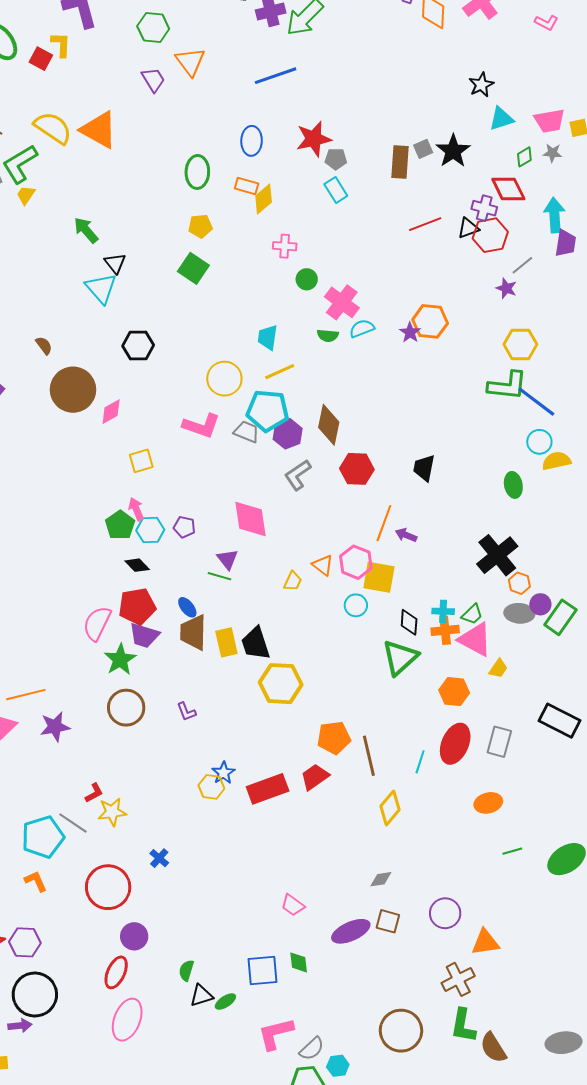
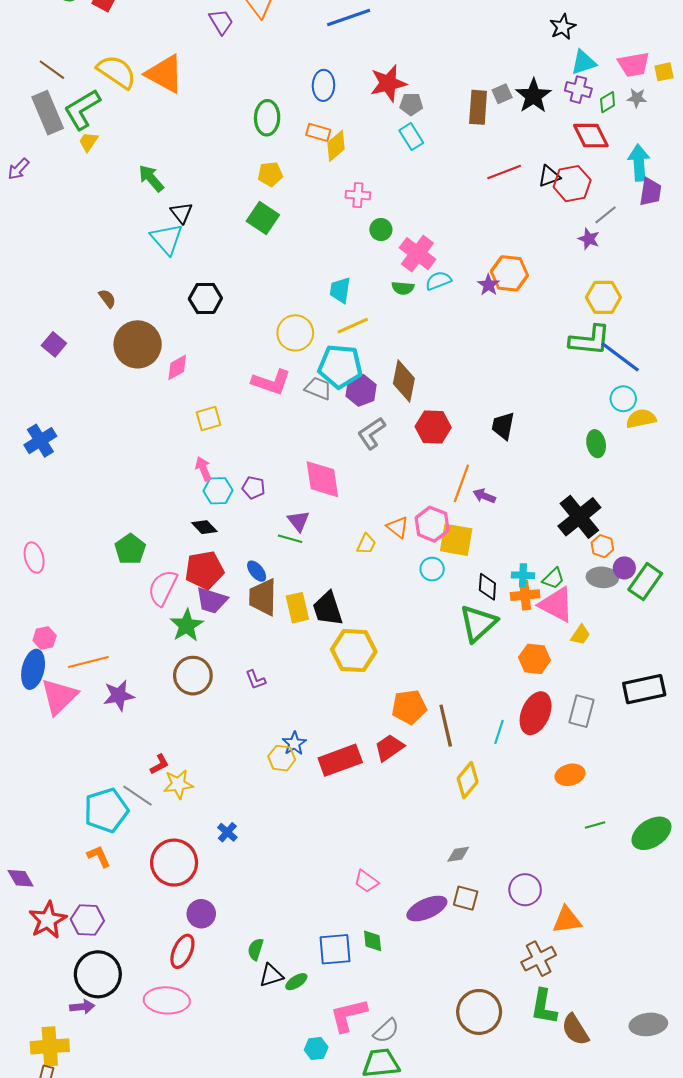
purple cross: (484, 208) -> (578, 90), moved
green pentagon: (120, 525) -> (130, 549), moved
black rectangle: (559, 721) -> (644, 689), turned -39
pink ellipse: (127, 1020) -> (167, 1000), moved, turned 72
cyan hexagon: (338, 1066) -> (316, 1048), moved

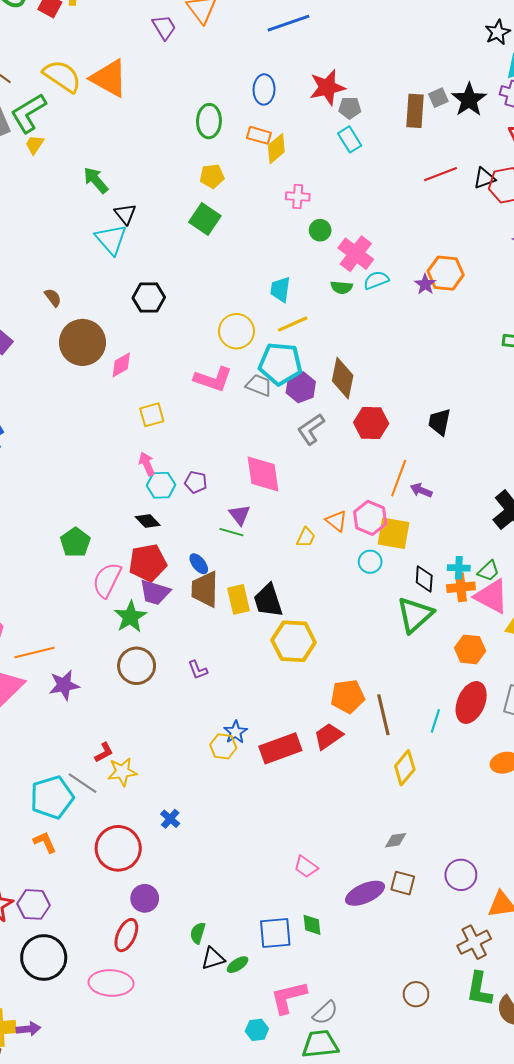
purple arrow: (82, 1007) -> (28, 1029), moved
brown circle: (479, 1012) -> (416, 994), size x0.6

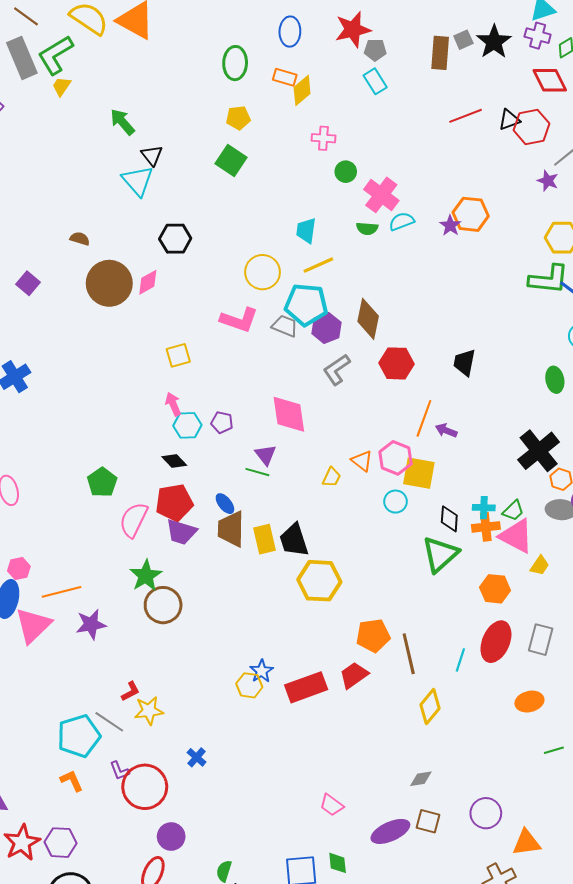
brown semicircle: (53, 298) -> (80, 239), turned -36
pink diamond: (121, 365) -> (148, 282), moved
green star: (130, 617) -> (146, 576), moved
purple L-shape: (198, 670) -> (119, 771), moved

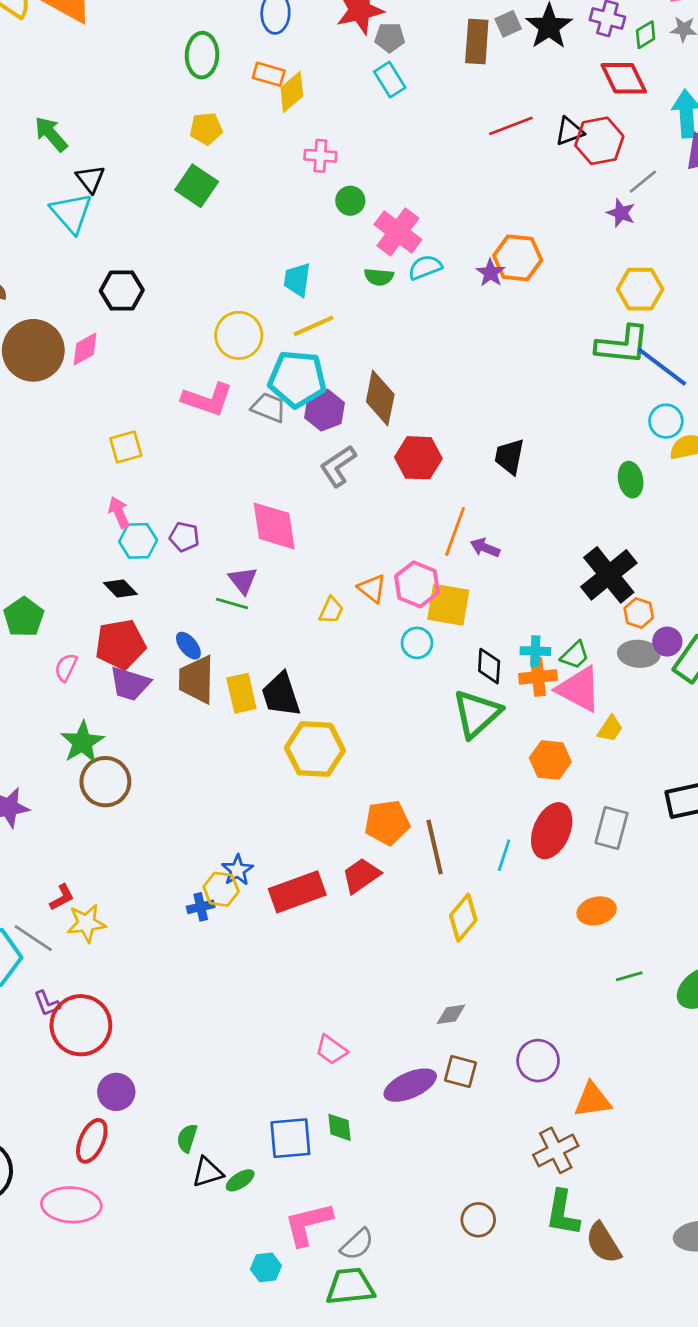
pink semicircle: (134, 520) -> (66, 667), size x0.6
blue cross: (197, 757) -> (201, 907), moved, turned 36

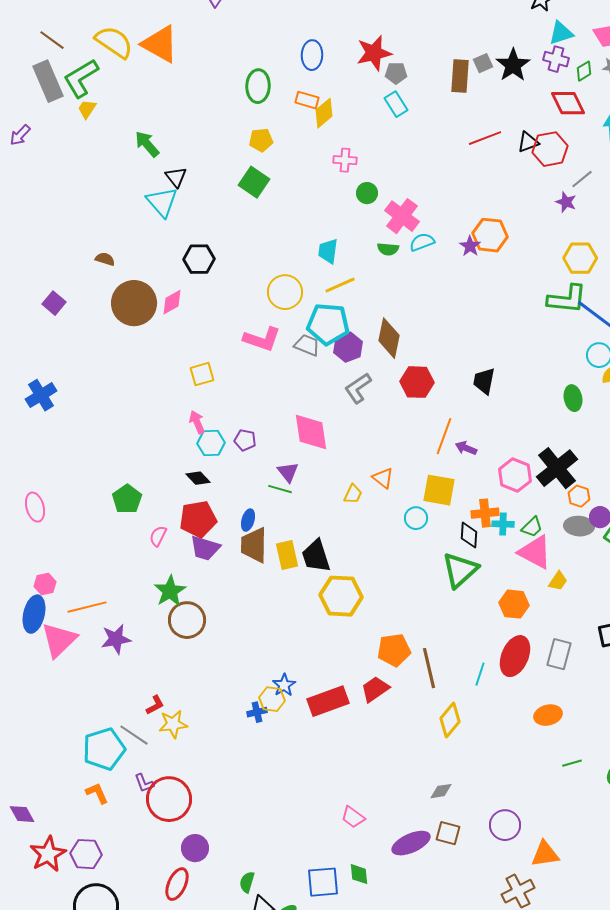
pink hexagon: (417, 584) -> (515, 475), moved
blue ellipse: (188, 646) -> (248, 520), turned 55
orange cross: (538, 677) -> (485, 513), moved

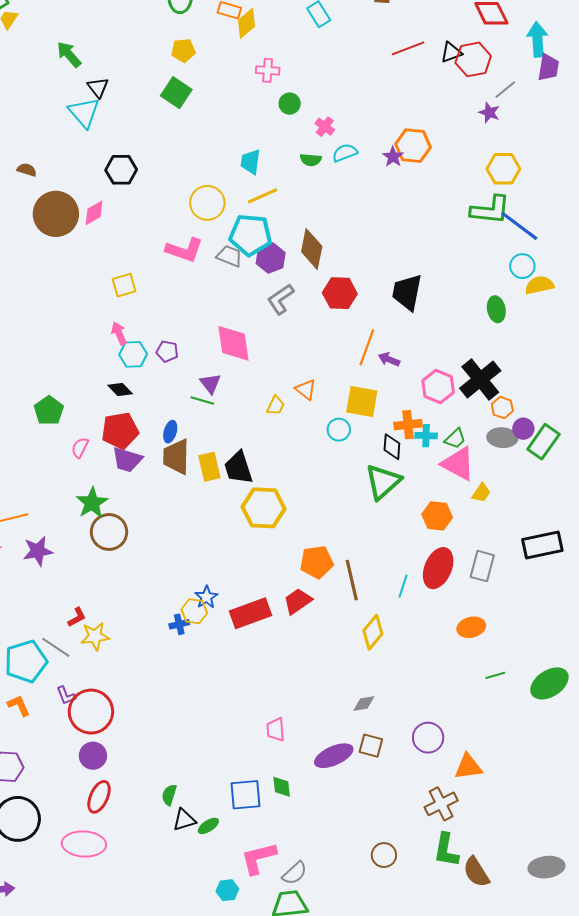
pink cross: (402, 216) -> (325, 127), size x0.6
black trapezoid: (484, 381) -> (407, 292), size x1.4
pink trapezoid: (353, 817) -> (276, 730), turned 50
purple circle: (195, 848) -> (93, 756), moved

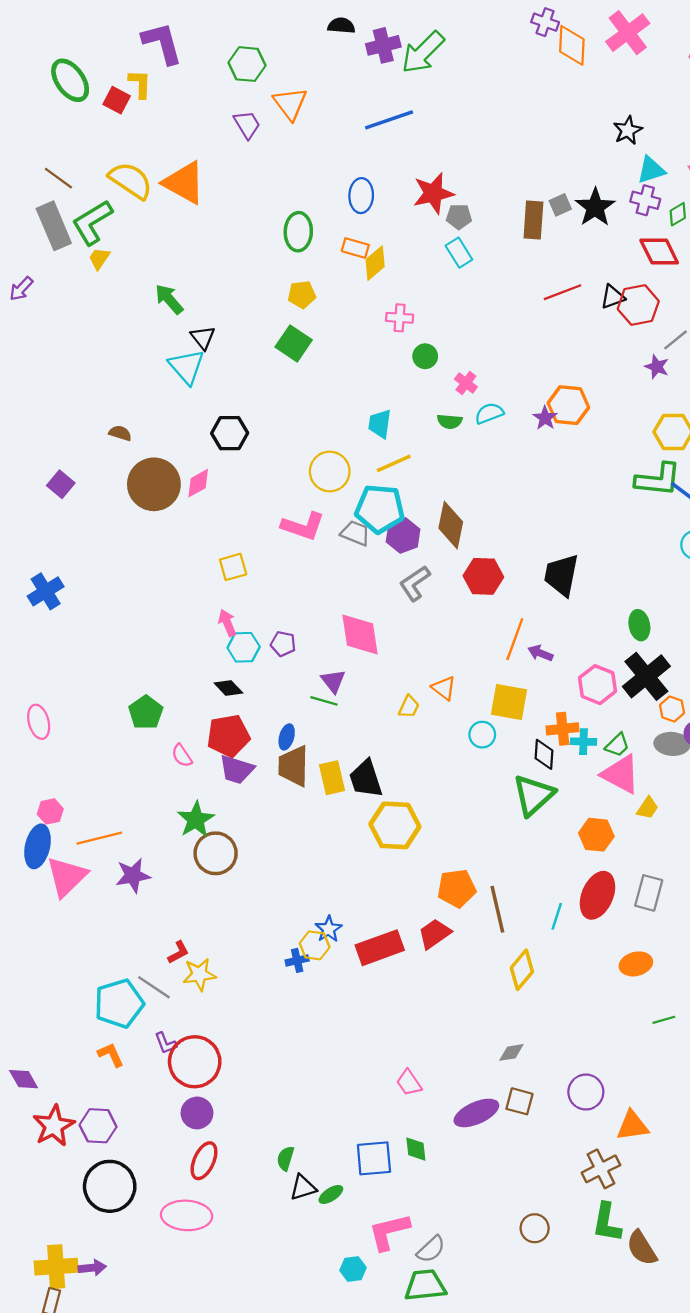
green ellipse: (496, 309) -> (639, 625), moved
pink semicircle: (80, 448) -> (182, 756), turned -60
pink trapezoid: (276, 730) -> (409, 1083), turned -30

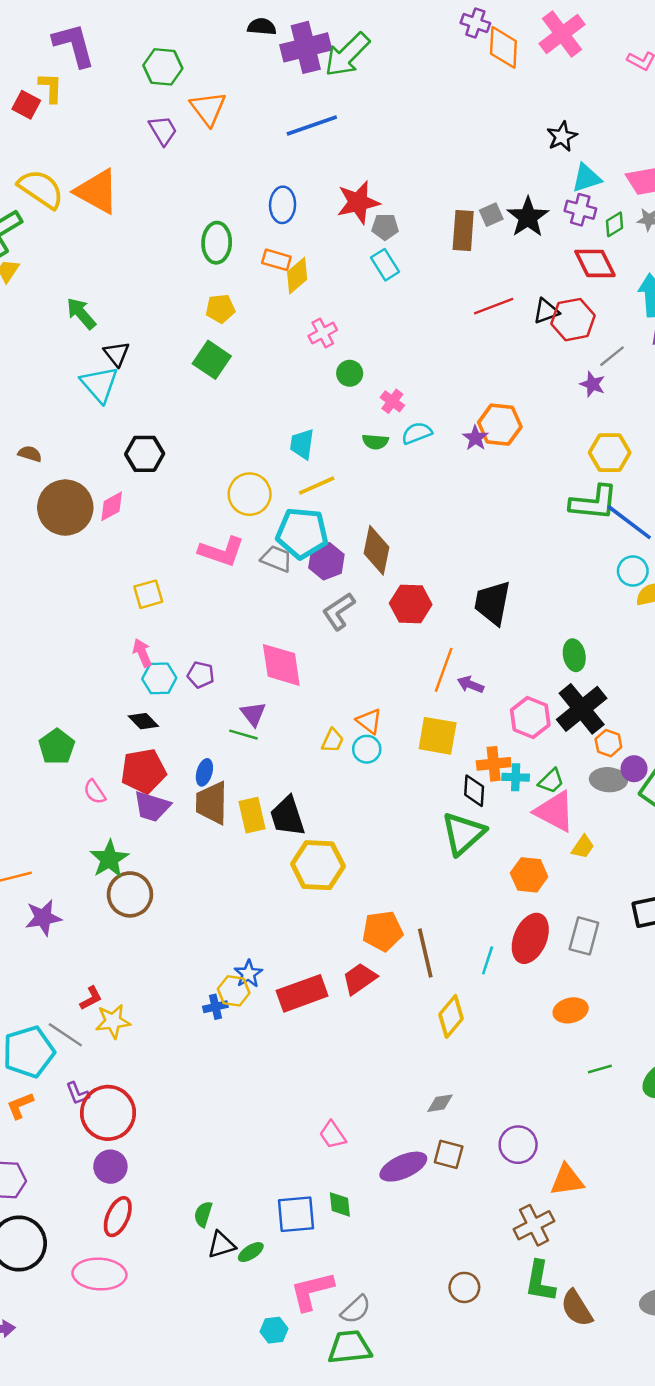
purple cross: (383, 45) -> (306, 47), size x1.4
pink cross: (400, 318) -> (323, 333), turned -32
cyan circle: (482, 735) -> (367, 749), moved
orange L-shape: (111, 1055) -> (20, 1106), turned -88

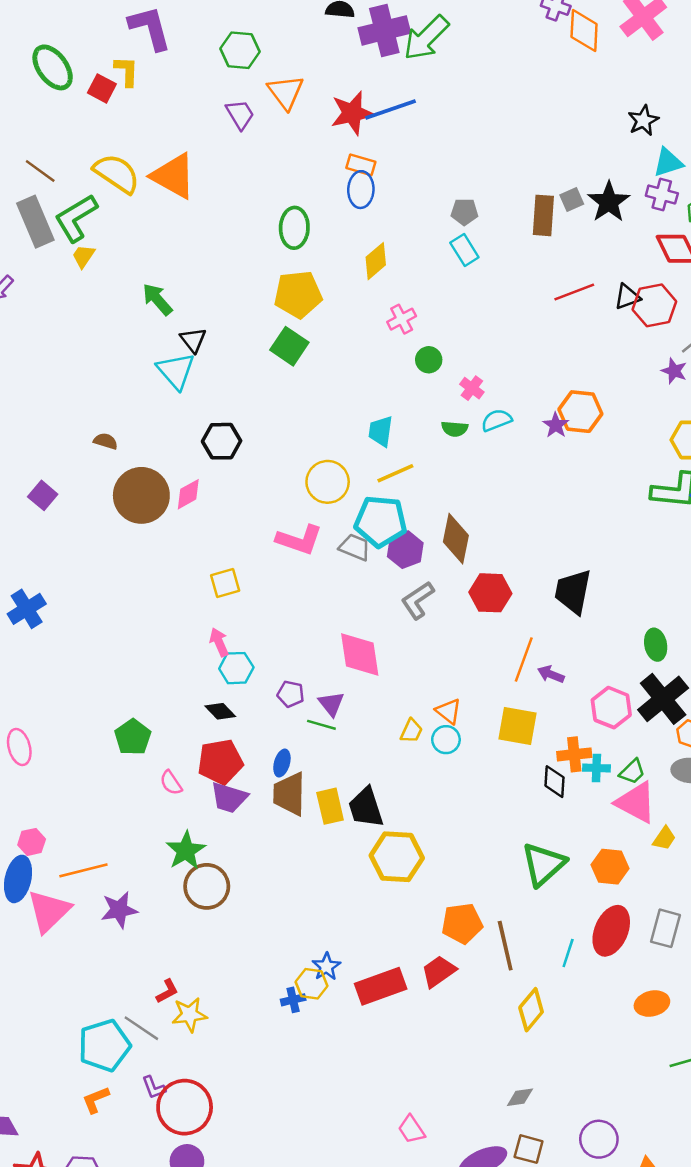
red star: (358, 202) -> (352, 113), moved
orange rectangle: (276, 260) -> (361, 165), moved
yellow pentagon: (220, 309) -> (298, 294), size x1.6
purple pentagon: (201, 675) -> (291, 694), moved
green triangle: (463, 833) -> (543, 864), moved

